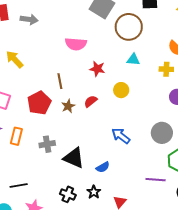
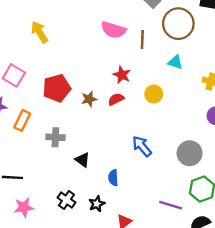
red star: (97, 69) -> (122, 75), moved
brown line: (60, 81) -> (142, 39), moved
black triangle: (74, 158) -> (82, 160), size x0.6
blue semicircle: (103, 167) -> (113, 178), turned 104

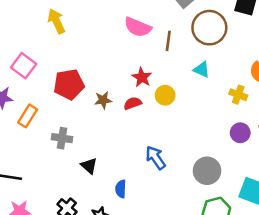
yellow circle: (154, 94) -> (165, 95), moved

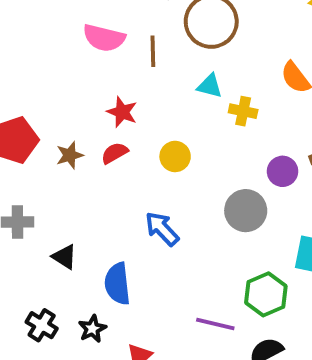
yellow circle: (165, 95) -> (175, 156), moved
yellow cross: (238, 95) -> (243, 111), moved
gray circle: (207, 171) -> (246, 211), moved
blue semicircle: (121, 189) -> (117, 284), size x1.5

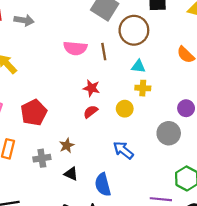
yellow cross: (243, 111) -> (143, 88), moved
brown star: (70, 155) -> (67, 145), moved

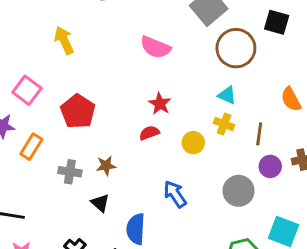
brown line: (104, 52) -> (259, 134), moved
red pentagon: (34, 113) -> (78, 111), turned -30

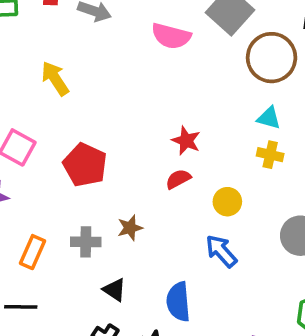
pink semicircle: (155, 47) -> (171, 36), moved
yellow circle: (193, 143) -> (227, 202), moved
orange rectangle: (31, 147) -> (32, 252), moved
black triangle: (100, 203) -> (114, 290), moved

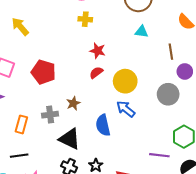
yellow cross: (270, 155) -> (85, 19), moved
yellow circle: (227, 202) -> (125, 81), size x1.5
black triangle: (114, 290) -> (70, 139), size x1.6
blue semicircle: (178, 302) -> (103, 125), moved

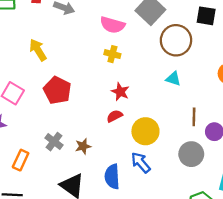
brown line: (171, 52) -> (194, 117), moved
red pentagon: (44, 72) -> (57, 90), moved
gray cross: (50, 115) -> (54, 142), moved, turned 35

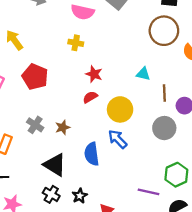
brown circle: (176, 40) -> (164, 31), moved
yellow cross: (112, 54) -> (76, 43), moved
cyan triangle: (173, 79) -> (143, 74), moved

